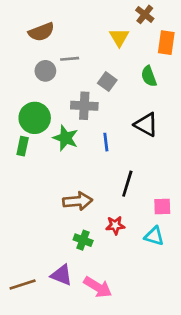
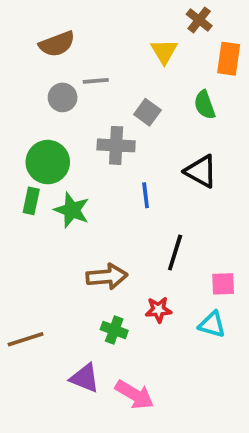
green star: (66, 138) -> (72, 210), moved
brown line: (23, 284) -> (26, 339), moved

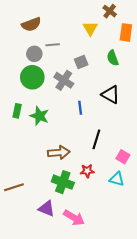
gray square: (147, 112) -> (81, 62), turned 32
gray cross: (116, 145) -> (64, 80), turned 30
green circle: (48, 162) -> (32, 77), moved
pink square: (223, 284) -> (123, 157), turned 32
green cross: (114, 330) -> (63, 182), size x1.5

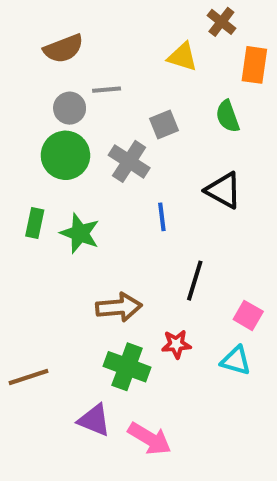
yellow triangle: (90, 28) -> (182, 57), turned -42

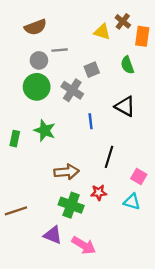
brown cross: (221, 22) -> (123, 21), moved
green rectangle: (35, 223) -> (15, 139), moved

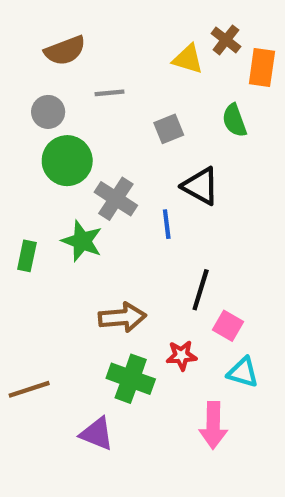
gray circle: (39, 60) -> (48, 112), moved
gray cross: (72, 90) -> (116, 199), moved
black triangle: (125, 106) -> (201, 186), moved
pink square: (139, 176) -> (228, 326), moved
pink arrow: (84, 245) -> (213, 425), moved, turned 60

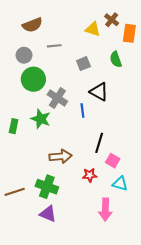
green cross: (131, 379) -> (47, 187), moved

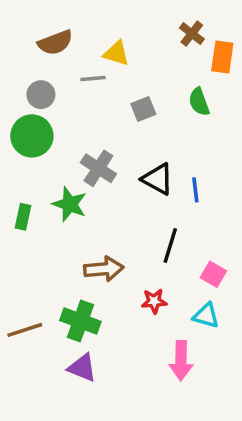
yellow triangle: (93, 29) -> (116, 53), moved
green circle: (33, 79) -> (32, 136), moved
black triangle: (99, 92) -> (158, 179), moved
blue line: (82, 111) -> (195, 190), moved
pink square: (113, 161) -> (213, 274), moved

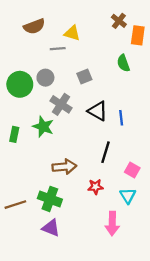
gray circle: (41, 95) -> (45, 78), moved
gray square: (143, 109) -> (84, 77), moved
cyan triangle: (206, 316) -> (128, 196), turned 42

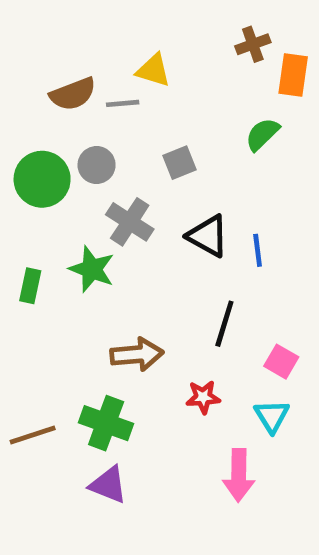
brown cross: (119, 21) -> (253, 44), turned 32
brown semicircle: (34, 26) -> (73, 94), moved
green semicircle: (123, 63) -> (262, 134), turned 66

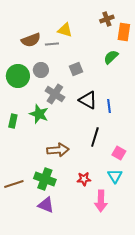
red star: (203, 397) -> (84, 179), moved

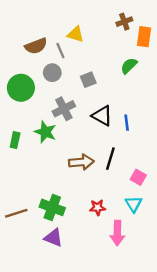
gray line: (52, 44) -> (60, 51), turned 72
gray circle: (41, 70) -> (52, 73), moved
gray cross: (55, 94) -> (64, 109), turned 30
brown arrow: (58, 150) -> (81, 162), moved

